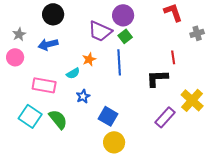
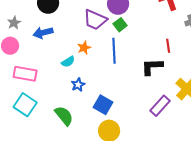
pink rectangle: (44, 85) -> (25, 74), moved
green semicircle: (58, 119) -> (64, 116), moved

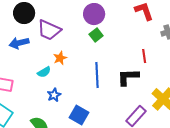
purple trapezoid: (95, 20) -> (49, 30), moved
blue line: (114, 51) -> (97, 75), moved

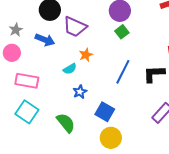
blue arrow: (19, 43) -> (45, 40), turned -144
blue line: (97, 75) -> (123, 72), turned 30

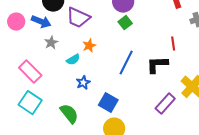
gray star: (16, 30) -> (51, 43), moved
blue arrow: (45, 40) -> (41, 22), moved
pink circle: (12, 53) -> (16, 22), moved
pink rectangle: (27, 81) -> (30, 72), turned 35

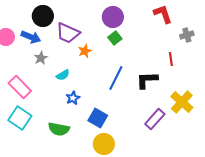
red line: (173, 44) -> (171, 59), moved
orange star: (89, 46) -> (85, 51), moved
green semicircle: (69, 114) -> (59, 129), turned 140

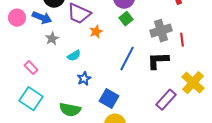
gray cross: (187, 35) -> (161, 31), moved, size x1.5
pink rectangle: (20, 87) -> (31, 68), size x0.6

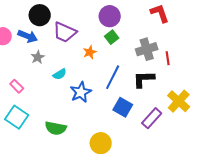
orange star: (96, 32) -> (90, 52), moved
blue star: (84, 79) -> (81, 92), moved, size x1.5
blue square: (109, 99) -> (123, 107), moved

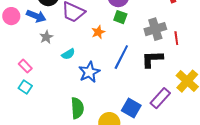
green square: (112, 37) -> (120, 17), turned -32
blue square: (123, 107) -> (131, 108), moved
cyan square: (17, 117) -> (25, 87), moved, size x0.6
green semicircle: (56, 128) -> (77, 108), moved, turned -105

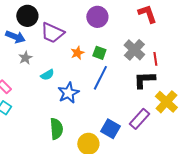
green square: (120, 17) -> (99, 53), moved
gray cross: (155, 29) -> (134, 50), turned -30
black L-shape: (152, 59) -> (144, 80), moved

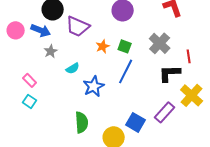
red line: (155, 59) -> (189, 56), moved

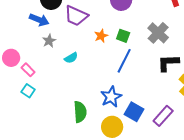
pink circle: (16, 30) -> (11, 58), moved
blue star: (94, 86) -> (111, 97), moved
purple rectangle: (165, 112) -> (163, 116), moved

